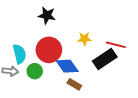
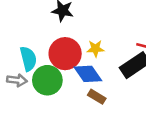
yellow star: (84, 39) -> (95, 49), moved
green circle: (35, 71) -> (47, 80), size x1.5

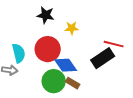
yellow star: (95, 49) -> (72, 28), moved
green circle: (47, 80) -> (54, 81), moved

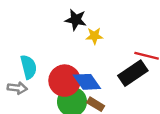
black star: (46, 15) -> (76, 20), moved
red circle: (48, 49) -> (65, 81), moved

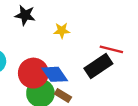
black star: (76, 20) -> (25, 15), moved

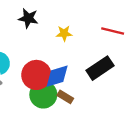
red line: (111, 49) -> (113, 31), moved
blue diamond: (55, 74) -> (57, 76), turned -72

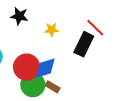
red line: (113, 31) -> (95, 28), turned 30
black rectangle: (100, 68) -> (84, 44), moved, turned -30

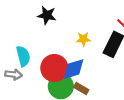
yellow star: (52, 30) -> (83, 39), moved

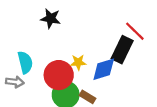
yellow star: (83, 39) -> (78, 62), moved
blue diamond: (74, 69) -> (104, 69), moved

